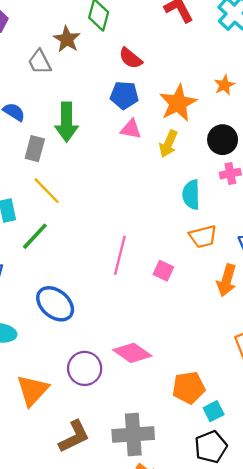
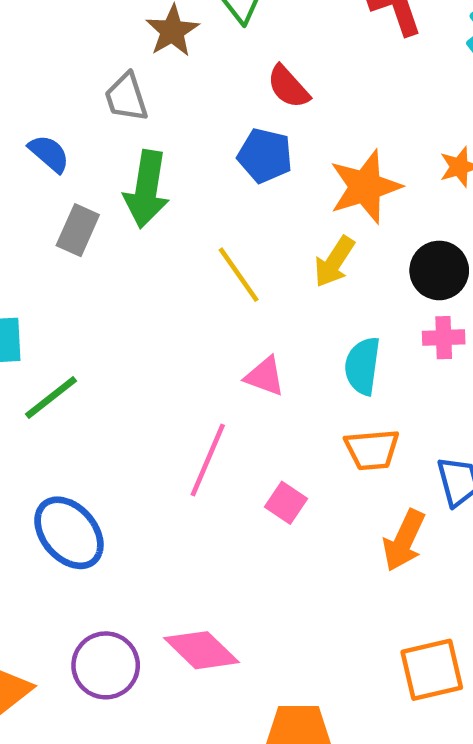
gray trapezoid: (40, 62) -> (126, 97), moved
pink triangle: (131, 129) -> (265, 376), moved
yellow line: (47, 191) -> (239, 275), moved

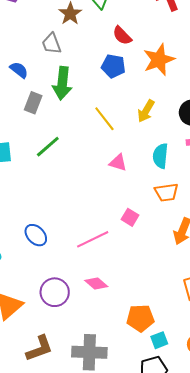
orange star: (365, 187) -> (159, 60), moved
green line: (51, 398) -> (48, 147), moved
pink line: (208, 460) -> (93, 239), moved, turned 44
blue ellipse: (69, 533) -> (36, 235), size x0.7
pink diamond: (202, 650) -> (96, 284), size x0.7

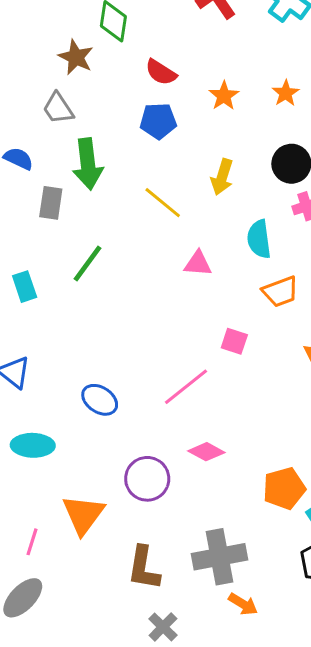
orange star: (159, 60) -> (224, 96), size x0.6
brown L-shape: (40, 348) -> (144, 568), turned 132

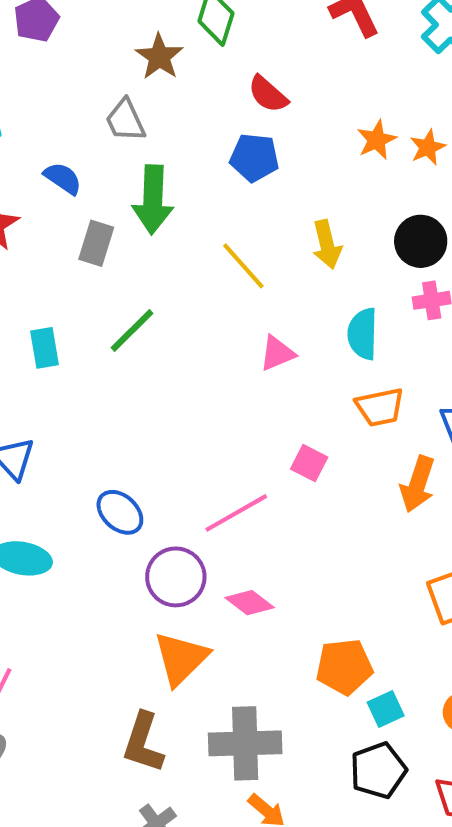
orange star: (224, 96) -> (377, 140), moved
yellow arrow: (222, 177) -> (327, 244), turned -40
pink triangle: (198, 263) -> (277, 353), turned -36
purple circle: (147, 479) -> (176, 577), moved
orange triangle: (83, 514) -> (181, 659), moved

